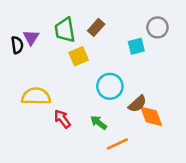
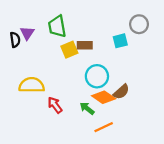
brown rectangle: (96, 27) -> (85, 45), moved, turned 48
orange diamond: (151, 116) -> (104, 97), moved, turned -35

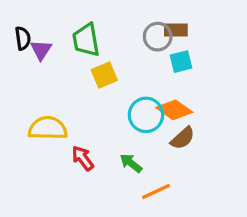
gray circle: (139, 24) -> (158, 37), moved
black semicircle: (15, 40) -> (23, 38), moved
brown rectangle: (85, 45) -> (176, 30), moved
orange diamond: (104, 97) -> (174, 110), moved

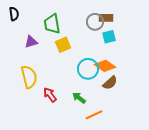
black semicircle: (23, 38) -> (14, 14), moved
purple triangle: (41, 50) -> (31, 42), moved, turned 40
yellow semicircle: (48, 128) -> (29, 77), turned 75

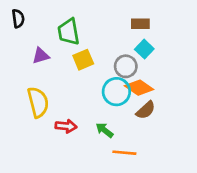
gray circle: (95, 22) -> (126, 66), moved
cyan square: (109, 37) -> (144, 49), turned -32
red arrow: (50, 95) -> (66, 126), turned 133
orange line: (94, 115) -> (124, 153), turned 30

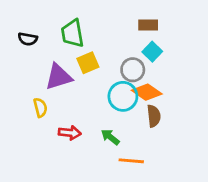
black semicircle: (18, 19) -> (28, 39), moved, turned 108
purple triangle: (41, 56) -> (58, 77), moved, size x1.5
yellow semicircle: (38, 102) -> (40, 108), size x0.6
brown semicircle: (146, 110) -> (154, 116), turned -54

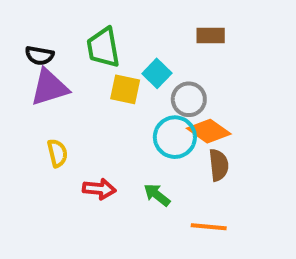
cyan square: (152, 52) -> (157, 73), moved
yellow square: (88, 63) -> (125, 89), turned 35
purple triangle: (58, 77) -> (49, 87), moved
orange line: (131, 161) -> (209, 227), moved

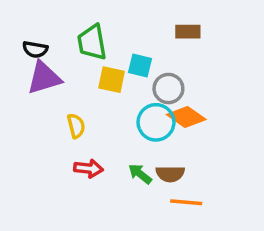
cyan square: (157, 73) -> (140, 65), turned -30
yellow semicircle: (57, 153) -> (76, 126), moved
brown semicircle: (219, 165) -> (170, 174), moved, turned 96

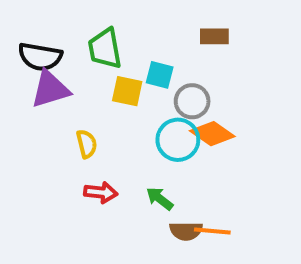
black semicircle: (35, 49) -> (40, 57), size x1.5
brown semicircle: (170, 174) -> (186, 231), moved

